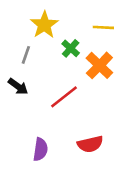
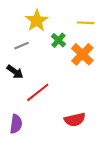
gray line: (26, 55) -> (21, 46), turned 48
red line: (64, 97) -> (38, 92), moved
purple semicircle: (40, 149) -> (16, 124), moved

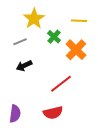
black arrow: (15, 72) -> (24, 66), moved, turned 119
red line: (38, 92) -> (61, 84), moved
red semicircle: (75, 120) -> (53, 113), moved

